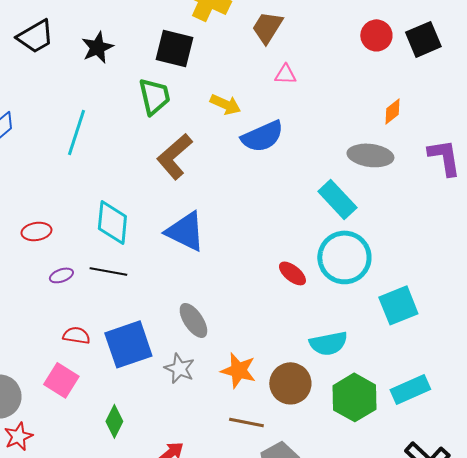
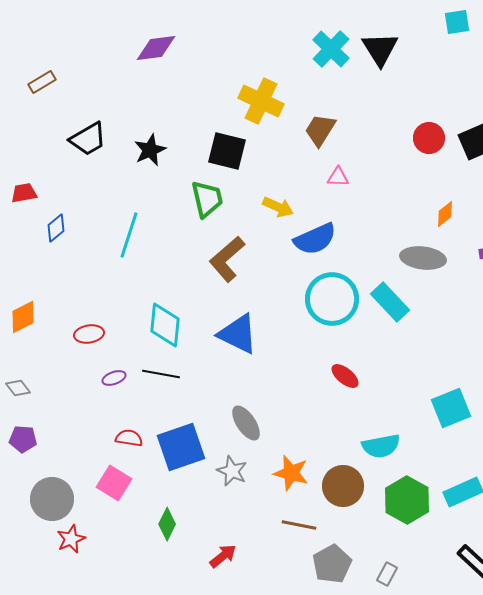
cyan circle: (344, 257) -> (332, 299), moved

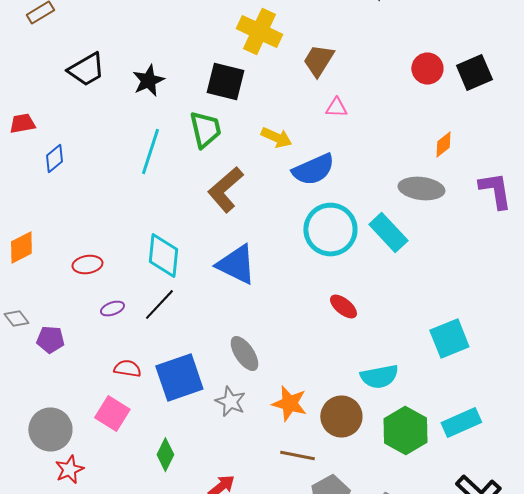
cyan line: (129, 235) -> (150, 152), moved
black line: (161, 374) -> (159, 304), turned -57
purple pentagon: (23, 439) -> (50, 340), moved

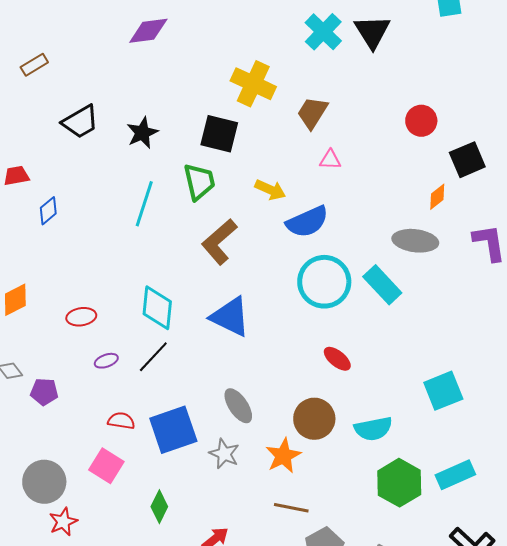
black square: (474, 72) -> (467, 160), moved
orange star: (289, 404) -> (283, 456), turned 30
brown circle: (341, 416) -> (314, 419), moved

